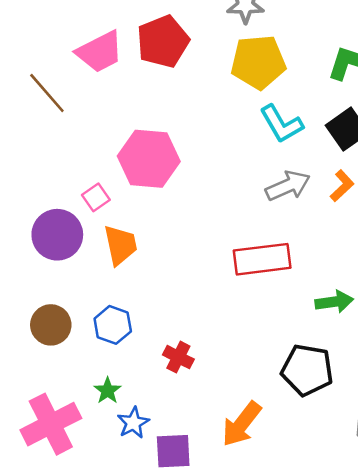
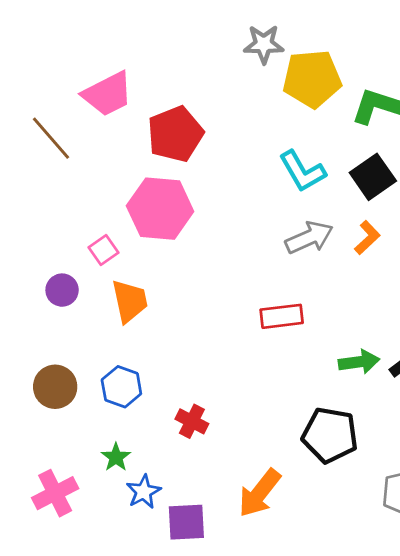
red pentagon: (163, 41) -> (175, 134), moved
yellow pentagon: (258, 62) -> (312, 79), moved
purple circle: (57, 235) -> (62, 290), size x0.6
red rectangle: (262, 259) -> (282, 316), size x0.7
pink cross: (51, 424) -> (55, 493), size x0.7

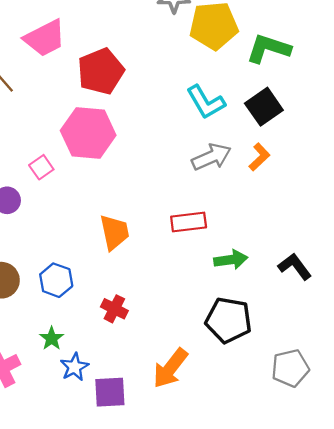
orange trapezoid: (130, 301) -> (114, 232), moved
green arrow: (359, 362) -> (231, 260), moved

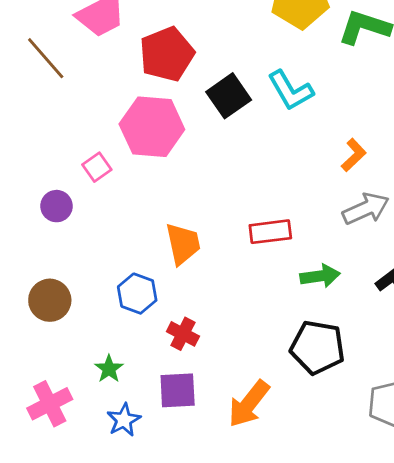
black square: (264, 107) -> (229, 96), moved
gray arrow: (211, 157) -> (366, 209), moved
blue hexagon: (56, 280) -> (137, 294), moved
blue star: (74, 367) -> (124, 420), moved
purple square: (110, 392) -> (178, 390), moved

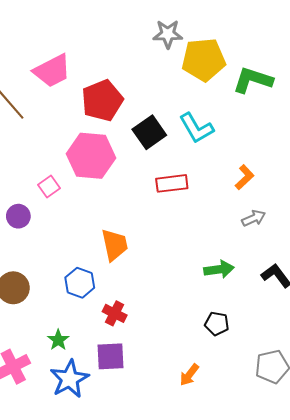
gray arrow: (366, 209) -> (254, 218), size x0.7
red rectangle: (270, 232) -> (172, 183), moved
black pentagon: (317, 347) -> (217, 324), size x0.6
orange arrow: (249, 404) -> (189, 375), moved, size x0.6
blue star: (124, 420) -> (70, 379), size x1.5

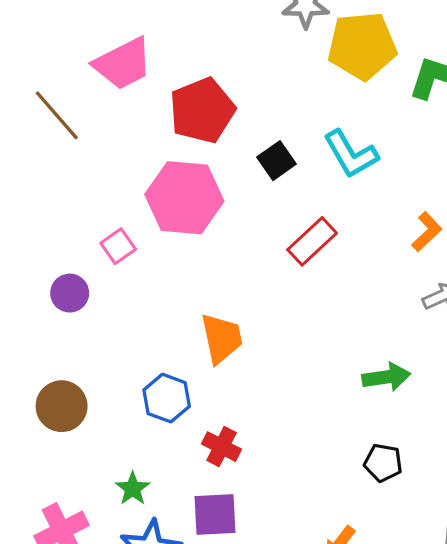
black square: (149, 132) -> (276, 161), size x0.7
red rectangle: (172, 183) -> (312, 241), turned -36

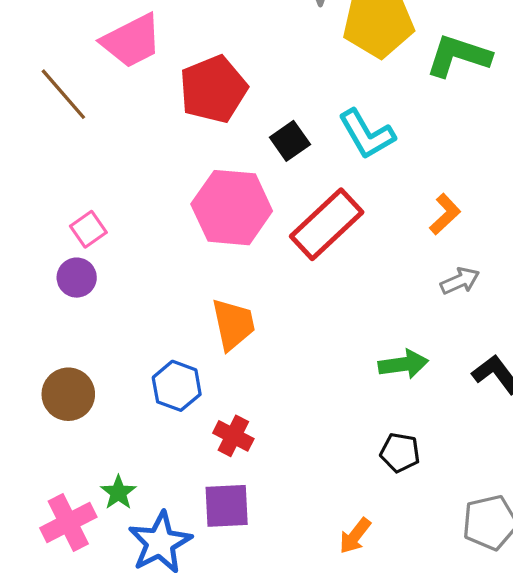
pink hexagon: (184, 198) -> (232, 208), moved
red rectangle: (312, 241) -> (327, 224), size x1.4
pink square: (118, 246) -> (88, 229), moved
green star: (133, 489) -> (118, 493), moved

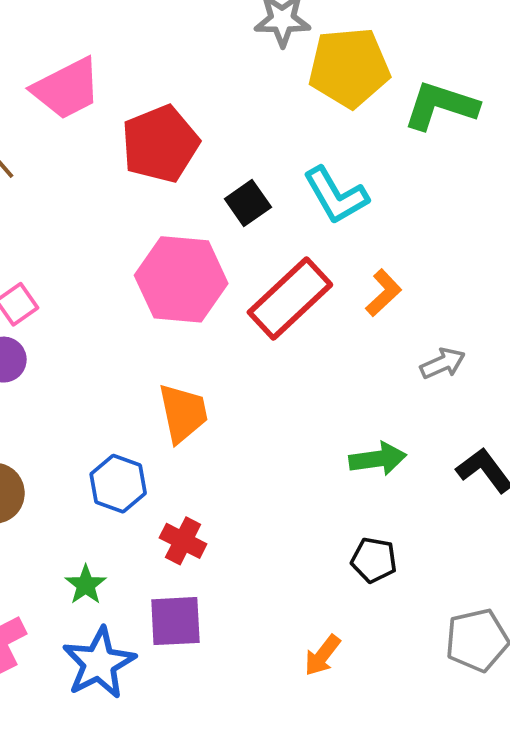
orange L-shape: (445, 214) -> (383, 293), moved
green star: (118, 493) -> (86, 585), moved

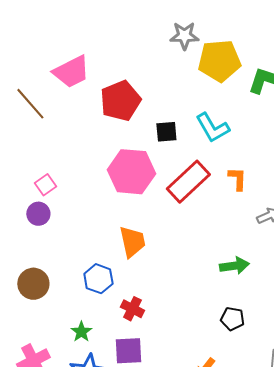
black square: (248, 203) -> (166, 132), turned 30
orange L-shape: (383, 293) -> (237, 179), turned -45

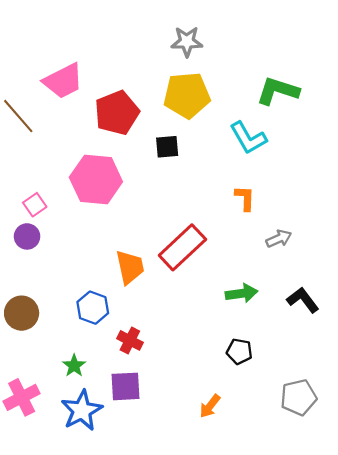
yellow pentagon: (219, 61) -> (187, 95), moved
cyan L-shape: (212, 128) -> (248, 138), moved
pink hexagon: (131, 172) -> (96, 180), moved
red rectangle: (188, 182) -> (182, 247), moved

